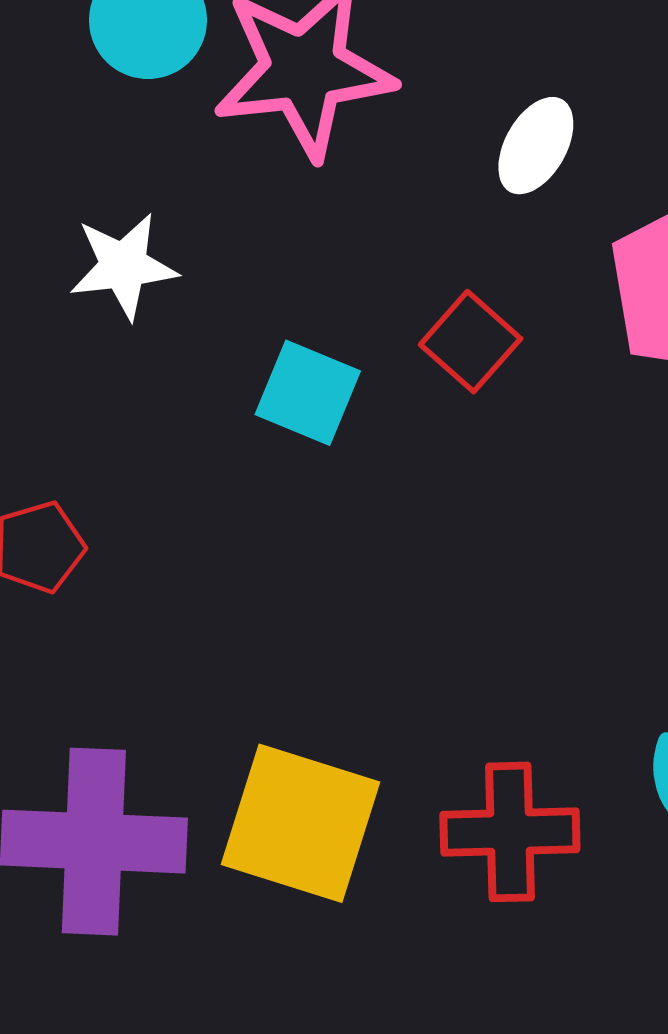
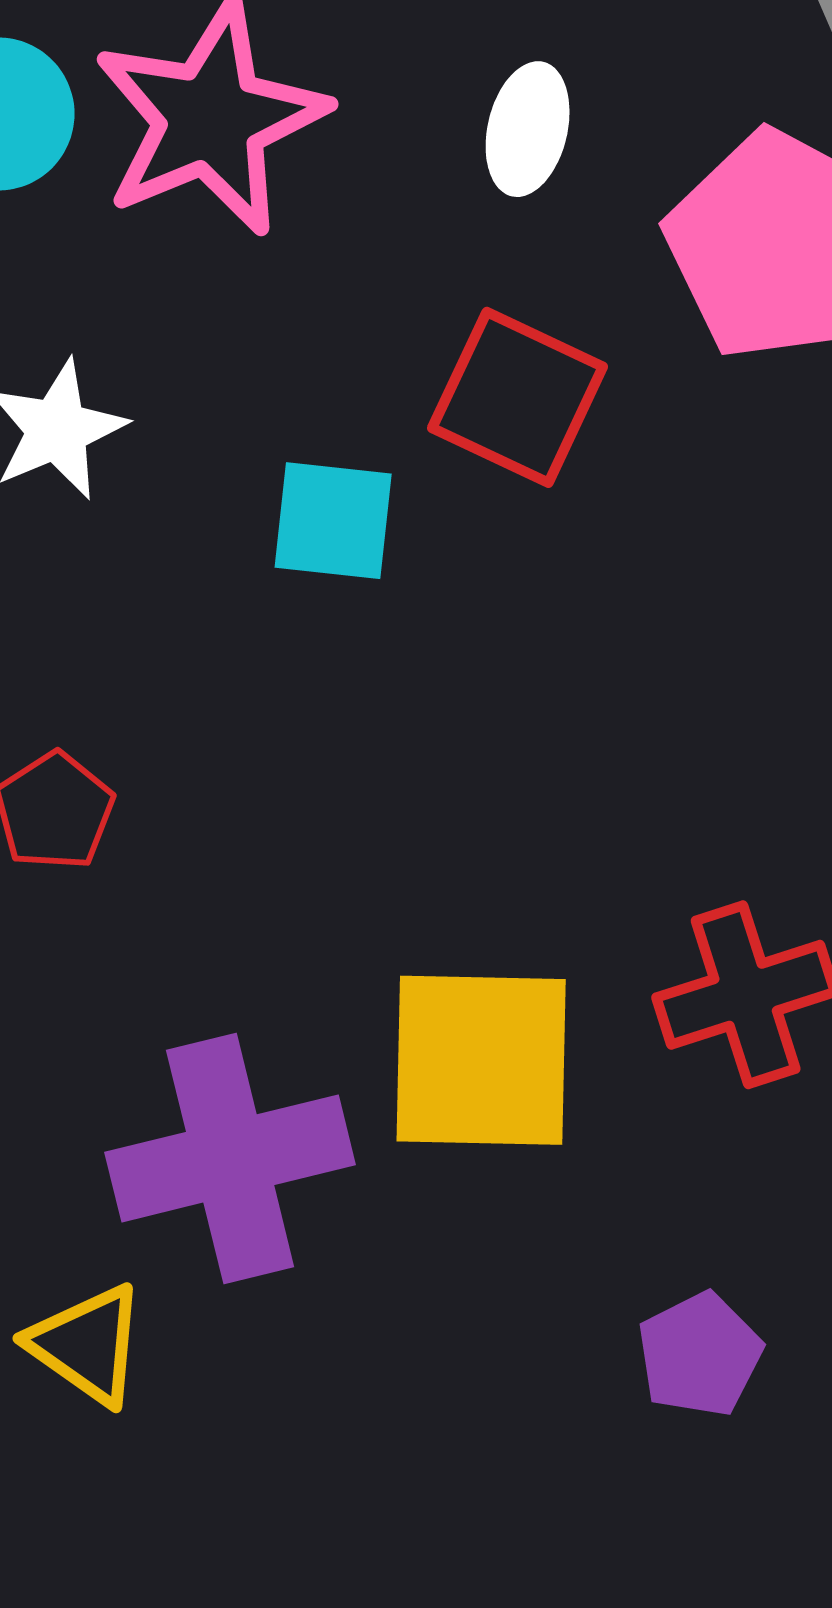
red square: (471, 342) -> (518, 397), size x1.4

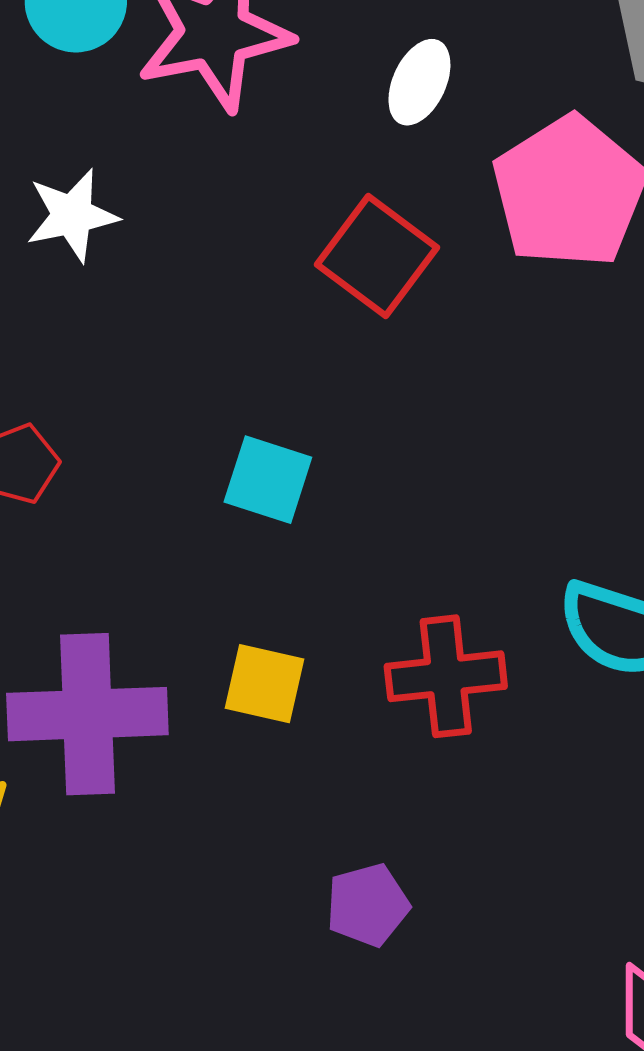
cyan square: (333, 521) -> (268, 480), moved
yellow square: (481, 1060) -> (264, 684), size x0.6

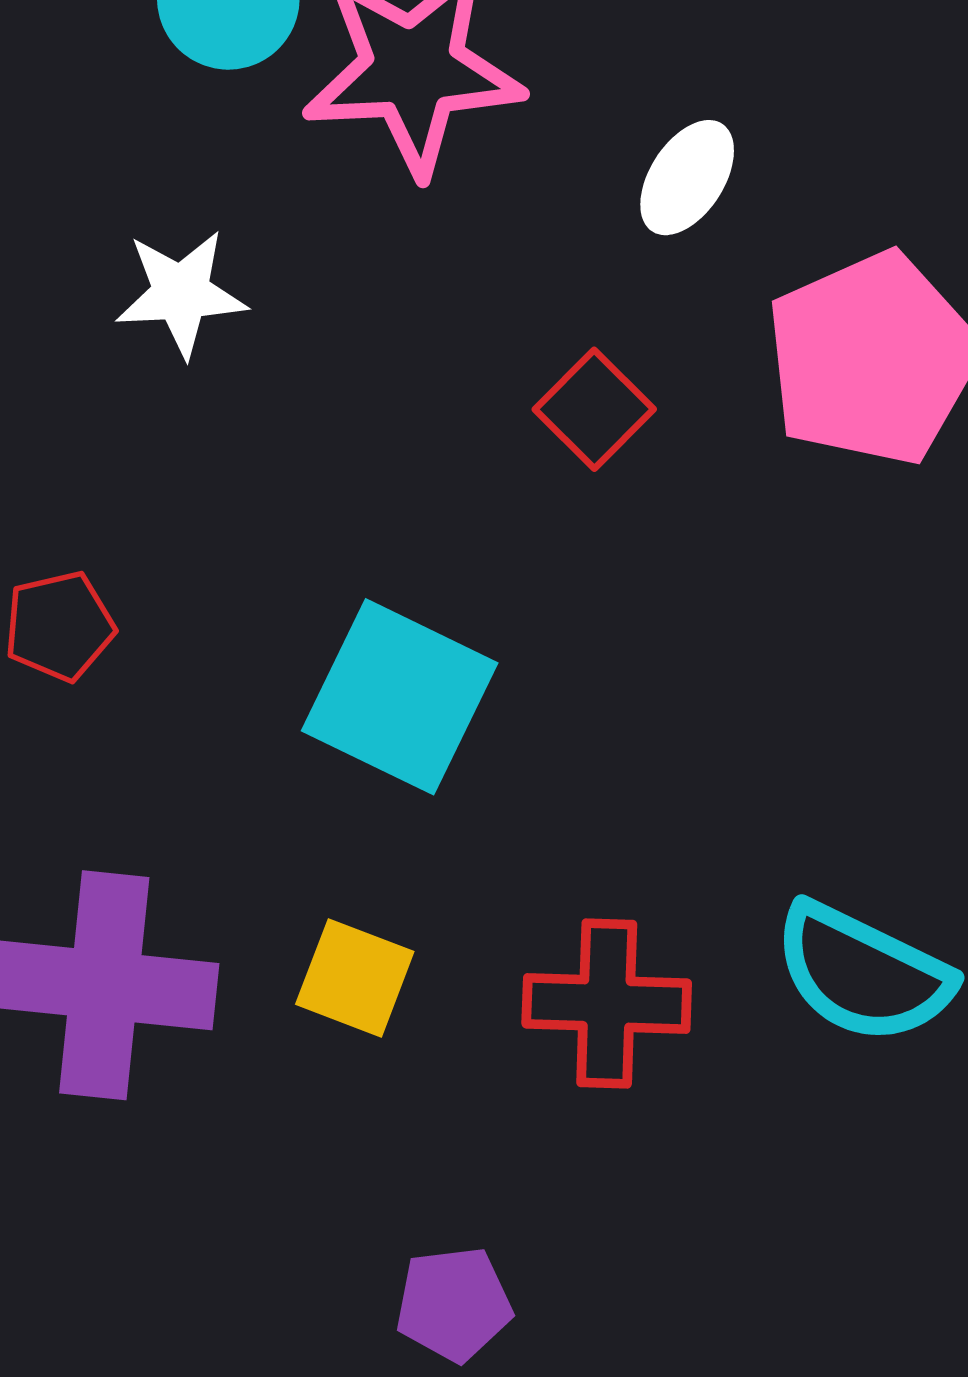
red square: (377, 256) -> (594, 409), size x0.7
cyan square: (268, 480) -> (400, 697), size x1.5

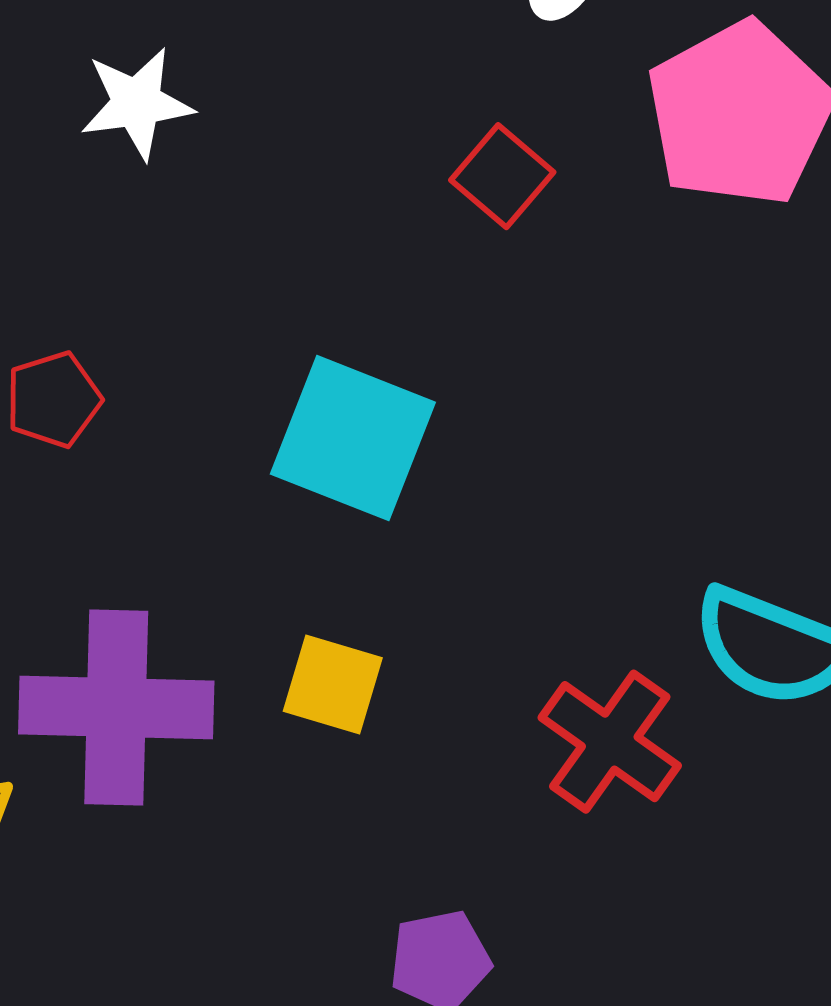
red cross: (607, 1003) -> (610, 742), moved, turned 38

